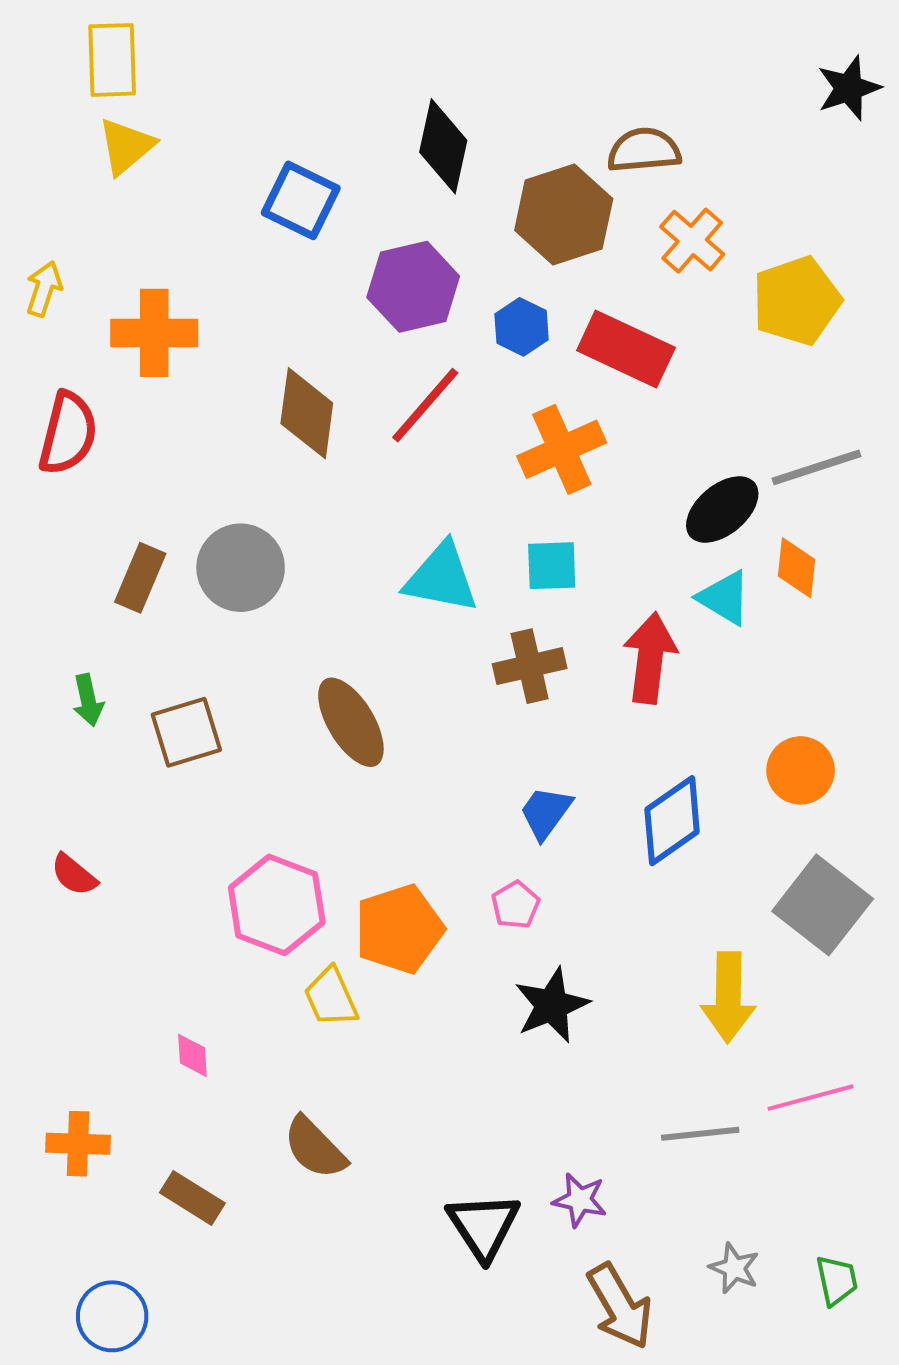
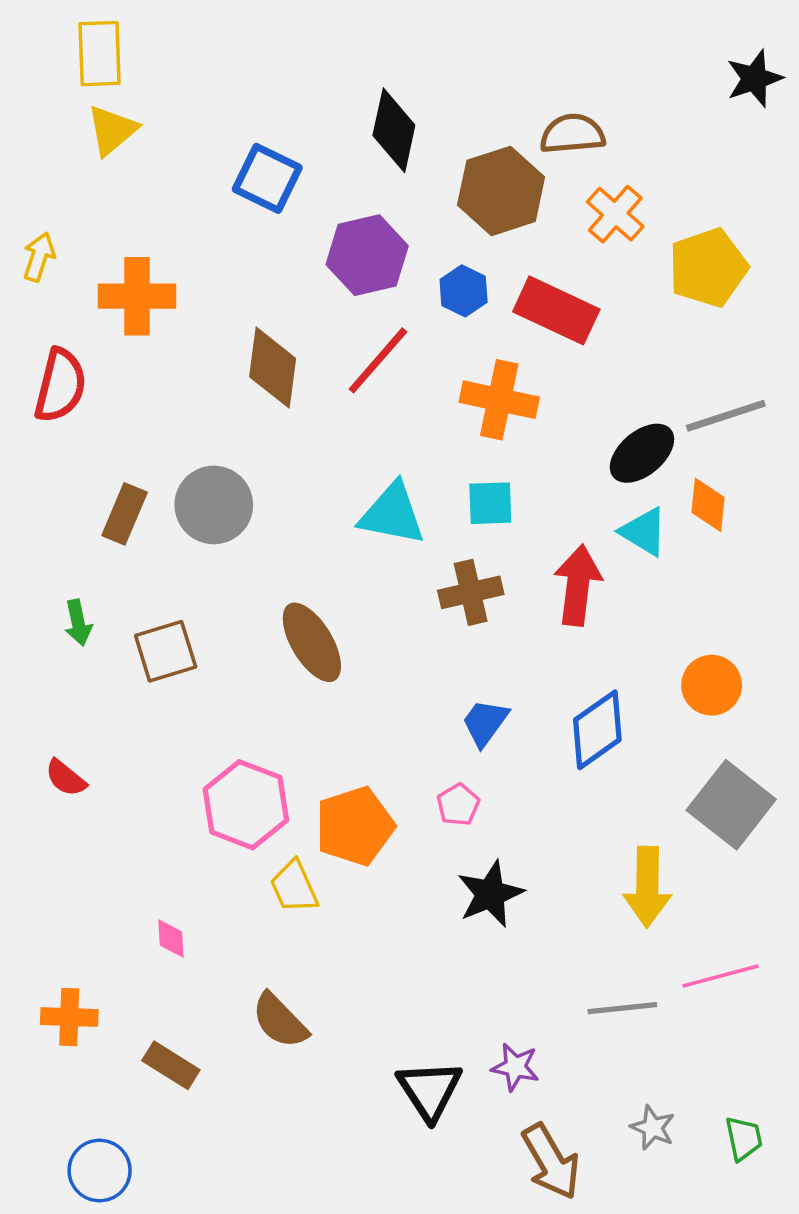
orange cross: (562, 449) -> (499, 400), turned 36

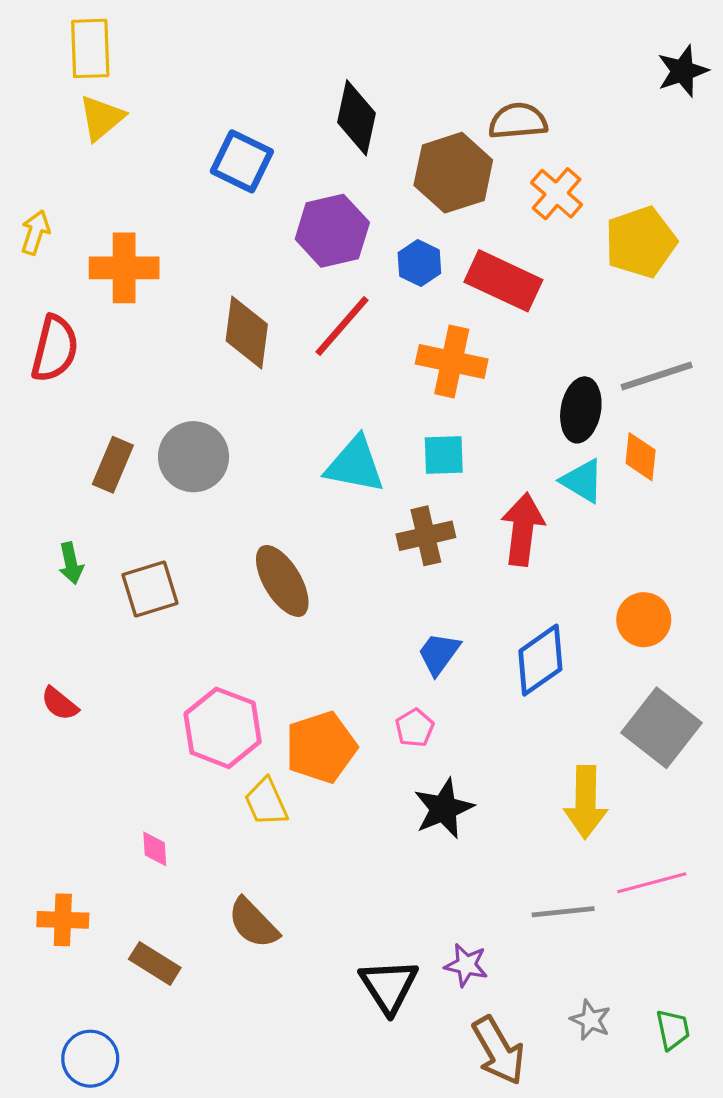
black ellipse: (642, 453) -> (581, 410), turned -40

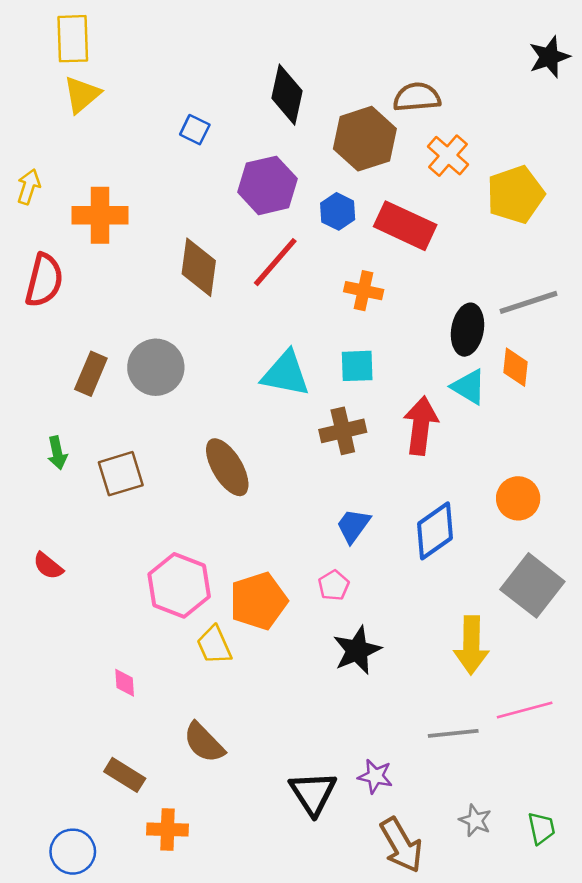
blue square: (242, 161) -> (195, 130), size x0.6
orange cross: (452, 361) -> (364, 291), size x0.7
orange cross: (63, 920) -> (168, 830), moved

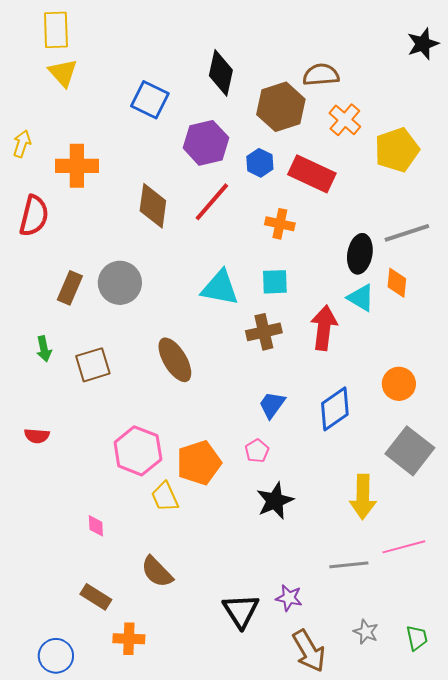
yellow triangle: (82, 95) -> (63, 73), turned -32
blue square: (195, 130) -> (150, 100), size x1.6
red semicircle: (48, 566) -> (37, 436), turned -35

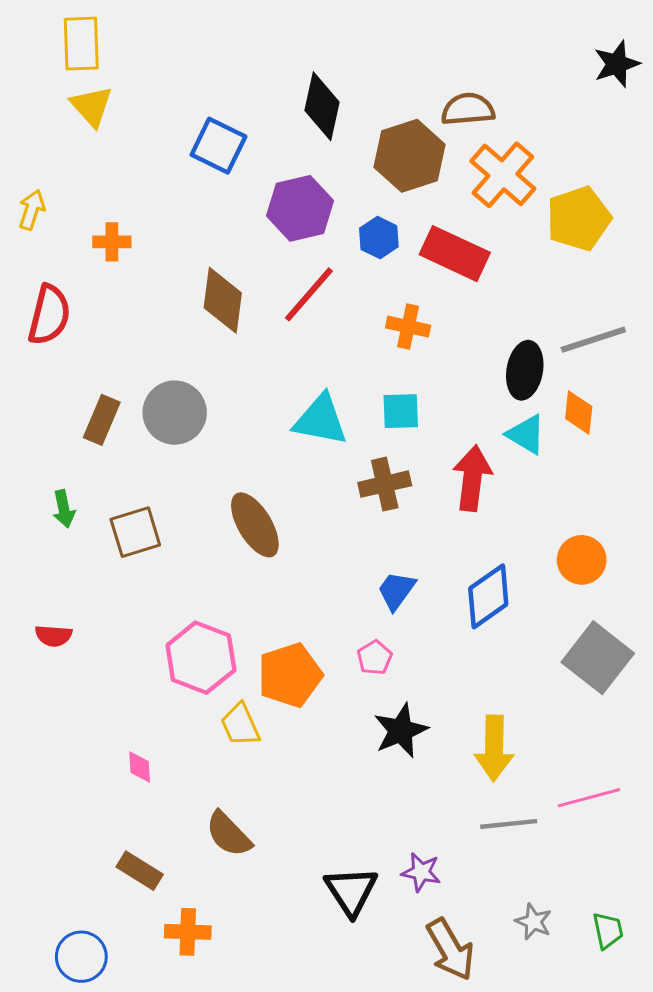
orange cross: (345, 120) -> (503, 175), size x1.4
orange cross: (77, 166) -> (112, 242), size x0.6
yellow arrow: (363, 497) -> (494, 748), moved

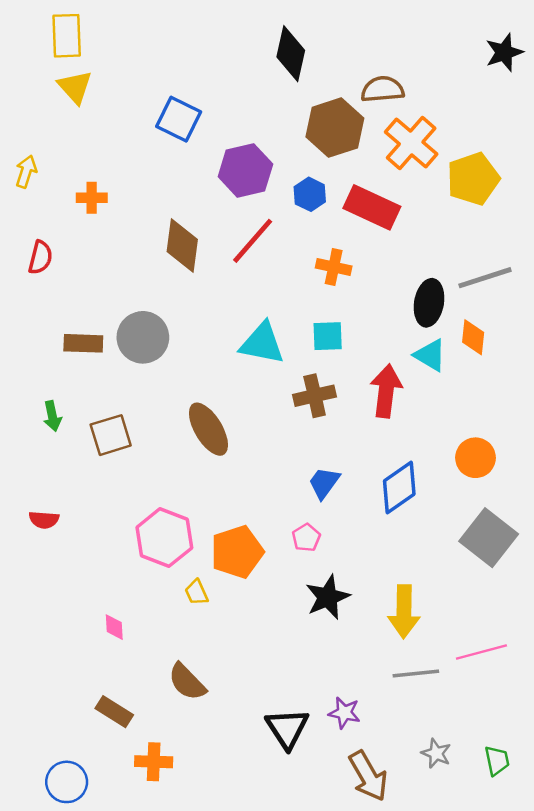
black diamond: (322, 106) -> (291, 54), moved
red semicircle: (49, 315) -> (40, 257), size x0.7
brown rectangle: (102, 420) -> (83, 343), turned 69
yellow trapezoid: (240, 725) -> (197, 592), size x0.7

